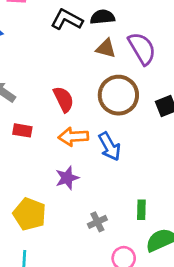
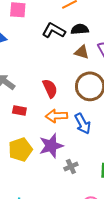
purple star: (67, 178) -> (51, 146), size x1.4
yellow pentagon: (30, 214) -> (20, 150), moved, turned 30
gray cross: (97, 222) -> (71, 166), moved

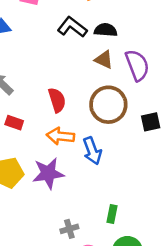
gray cross: (71, 166) -> (69, 229), moved

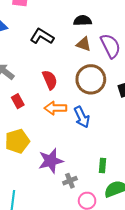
black L-shape: (72, 27) -> (42, 36), moved
red rectangle: (14, 123) -> (18, 101), turned 48
purple star: (48, 173) -> (51, 161), moved

